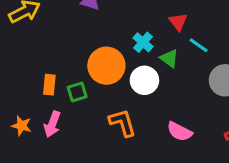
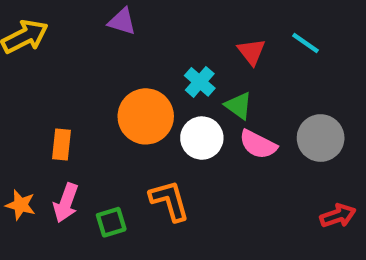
cyan line: (199, 45) -> (305, 43), moved
green square: (77, 92) -> (111, 222), moved
pink semicircle: (180, 132) -> (258, 144), moved

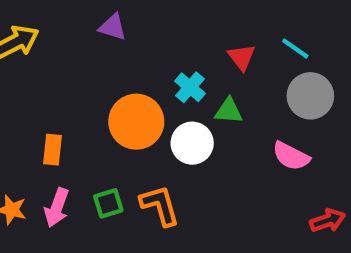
green triangle: (239, 106) -> (229, 111), turned -32
gray circle: (321, 138) -> (310, 96), moved
pink semicircle: (258, 144) -> (291, 156), moved
green square: (111, 222) -> (108, 203), moved

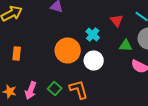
green triangle: (229, 111) -> (126, 46), moved
orange rectangle: (52, 150) -> (17, 54), moved
green square: (108, 203) -> (55, 88), turned -32

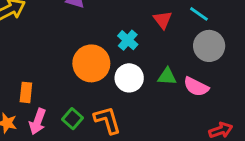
green triangle: (126, 46) -> (167, 76), moved
orange rectangle: (17, 54) -> (26, 92), moved

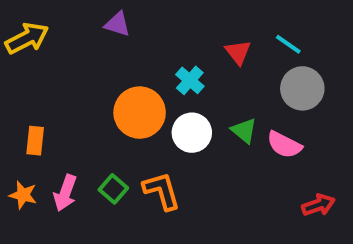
green triangle: (167, 76) -> (244, 131), turned 36
orange rectangle: (26, 92) -> (35, 141), moved

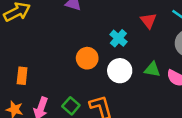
orange circle: (140, 113) -> (87, 58), size x0.7
green triangle: (244, 131) -> (152, 69), turned -30

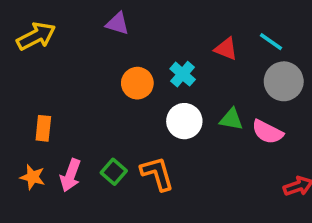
red triangle: (149, 21) -> (226, 49), turned -30
orange circle: (87, 58) -> (137, 83), moved

